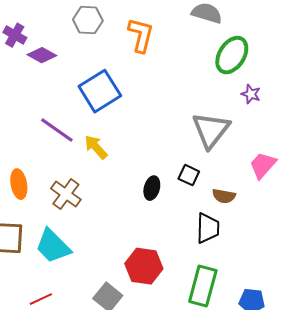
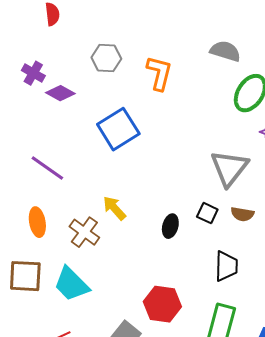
purple line: (57, 130) -> (47, 168), moved
yellow arrow: (96, 147) -> (114, 208), moved
brown semicircle: (224, 196) -> (242, 214), moved

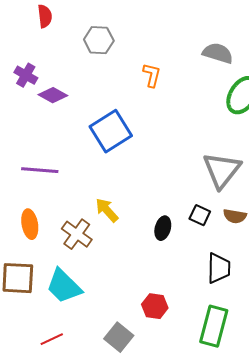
gray hexagon: (106, 58) -> (99, 40), moved
orange L-shape: (159, 73) -> (152, 75), size x0.7
purple line: (47, 168) -> (40, 170), turned -30
red hexagon: (162, 304) -> (155, 306), size x0.7

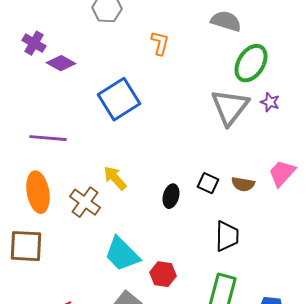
gray triangle: (222, 170) -> (230, 107), moved
orange ellipse: (30, 224) -> (38, 192), size x1.4
cyan trapezoid: (64, 286) -> (122, 254), moved

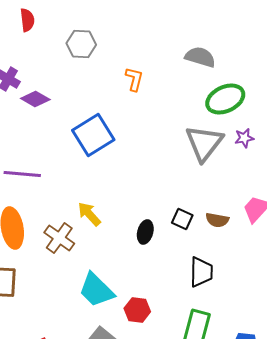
green ellipse: (251, 63) -> (225, 99), turned 33
purple star: (270, 102) -> (244, 138), turned -30

